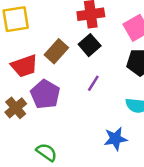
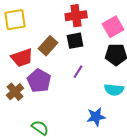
black square: (90, 45) -> (75, 41), turned 30

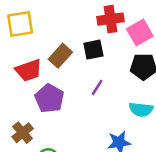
red cross: (76, 16) -> (110, 19), moved
brown cross: (15, 92) -> (23, 133), moved

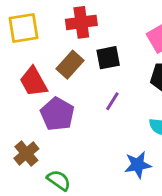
red cross: (110, 19) -> (81, 22), moved
red trapezoid: (29, 70) -> (33, 82), turned 80

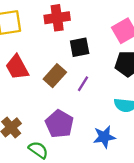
brown rectangle: (70, 65) -> (55, 76), moved
purple pentagon: (57, 114) -> (59, 124), moved

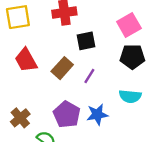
blue star: (104, 137) -> (97, 114), moved

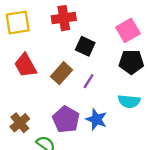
black square: (86, 41) -> (85, 46), turned 36
blue star: (97, 114) -> (96, 119), turned 30

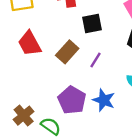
black square: (85, 46) -> (92, 24), turned -36
brown cross: (20, 123) -> (24, 116), moved

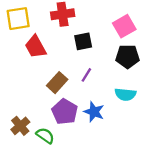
red trapezoid: (29, 44) -> (35, 47), moved
brown rectangle: (67, 52) -> (57, 83), moved

